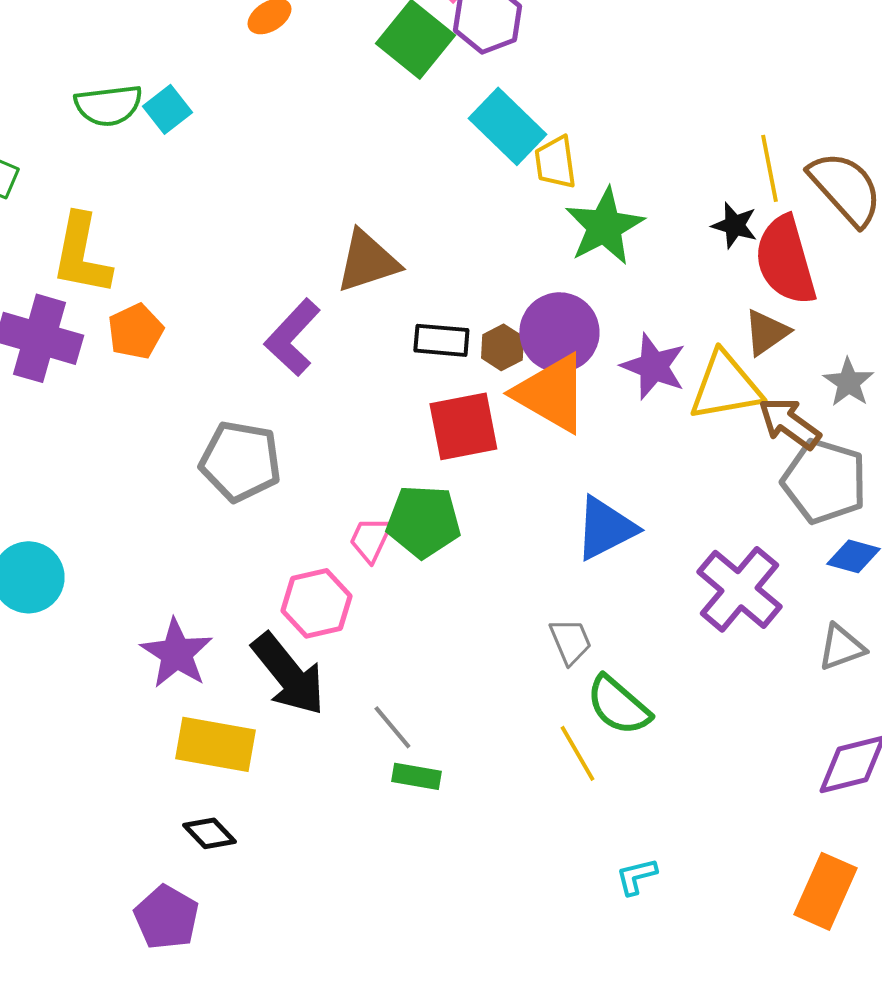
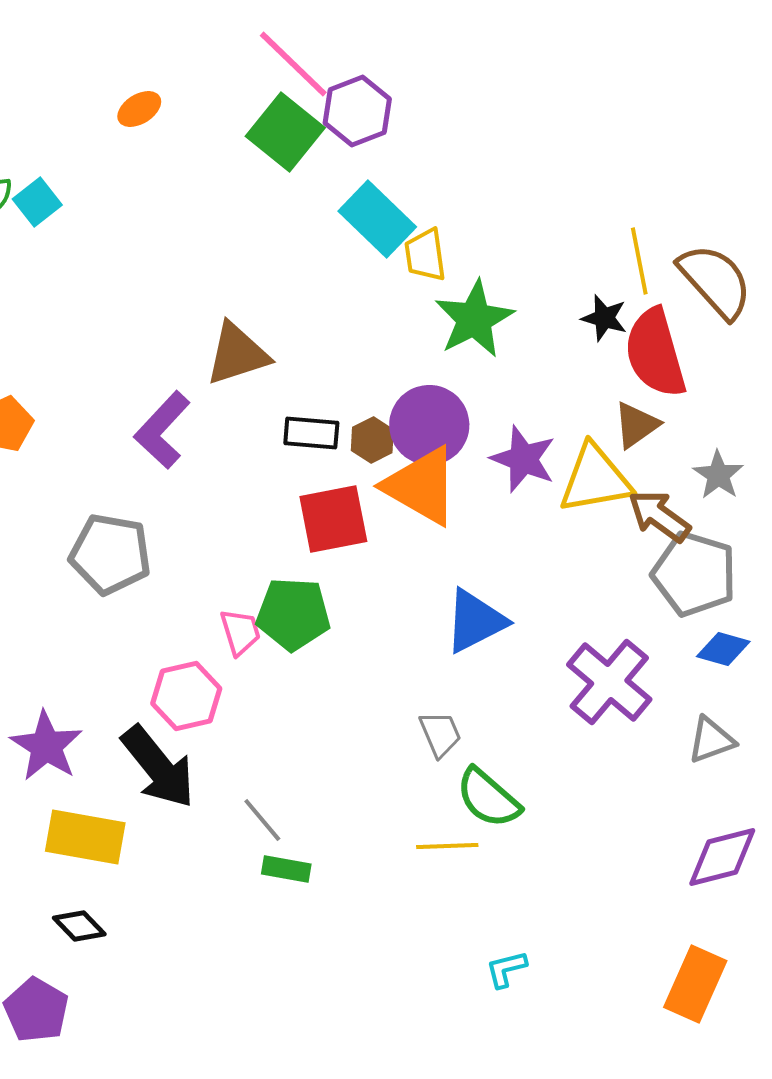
pink trapezoid: (370, 539) -> (240, 632), turned 138
yellow line: (577, 753) -> (447, 846), turned -62

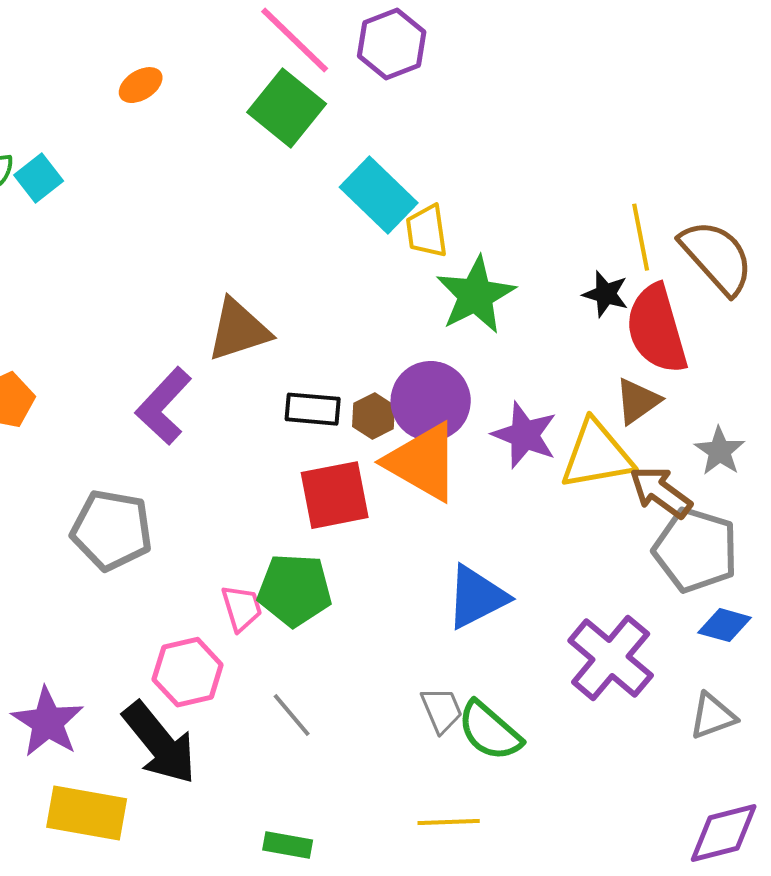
purple hexagon: (357, 111) -> (392, 44), moved
green semicircle: (488, 798) -> (490, 731), moved
gray line: (262, 820) -> (292, 715), moved

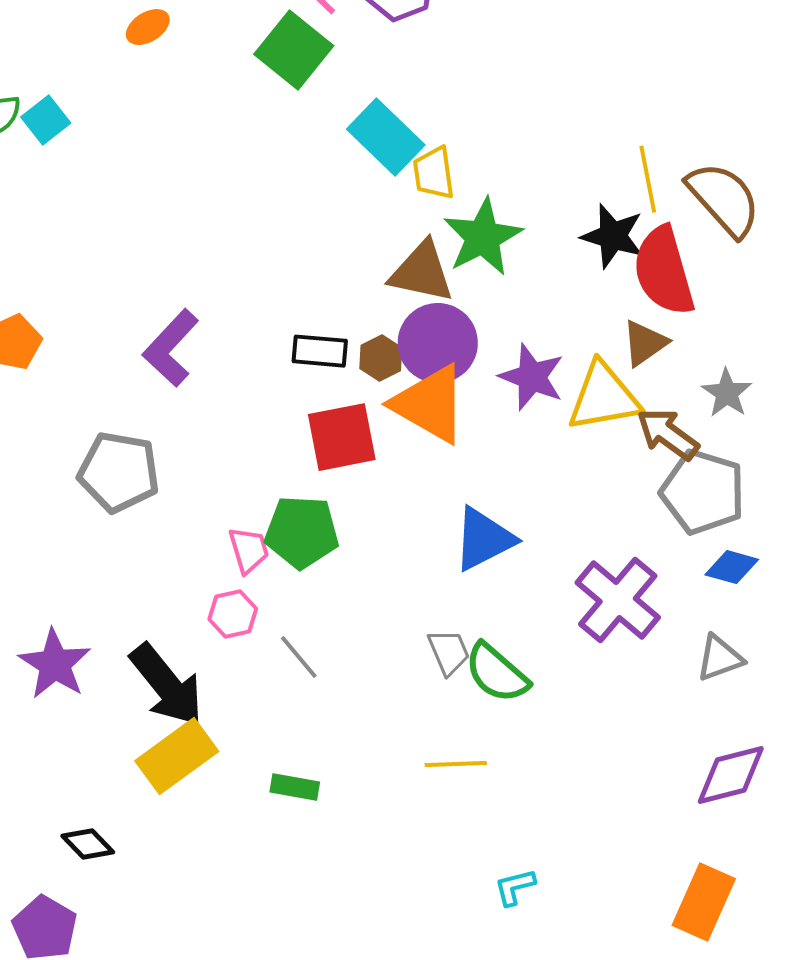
black star: (606, 294) -> (613, 236), size x1.4
brown triangle: (239, 330) -> (422, 272), moved, turned 30
pink hexagon: (188, 672) -> (233, 614), moved, size x0.7
yellow rectangle: (87, 813) -> (177, 756), moved, turned -46

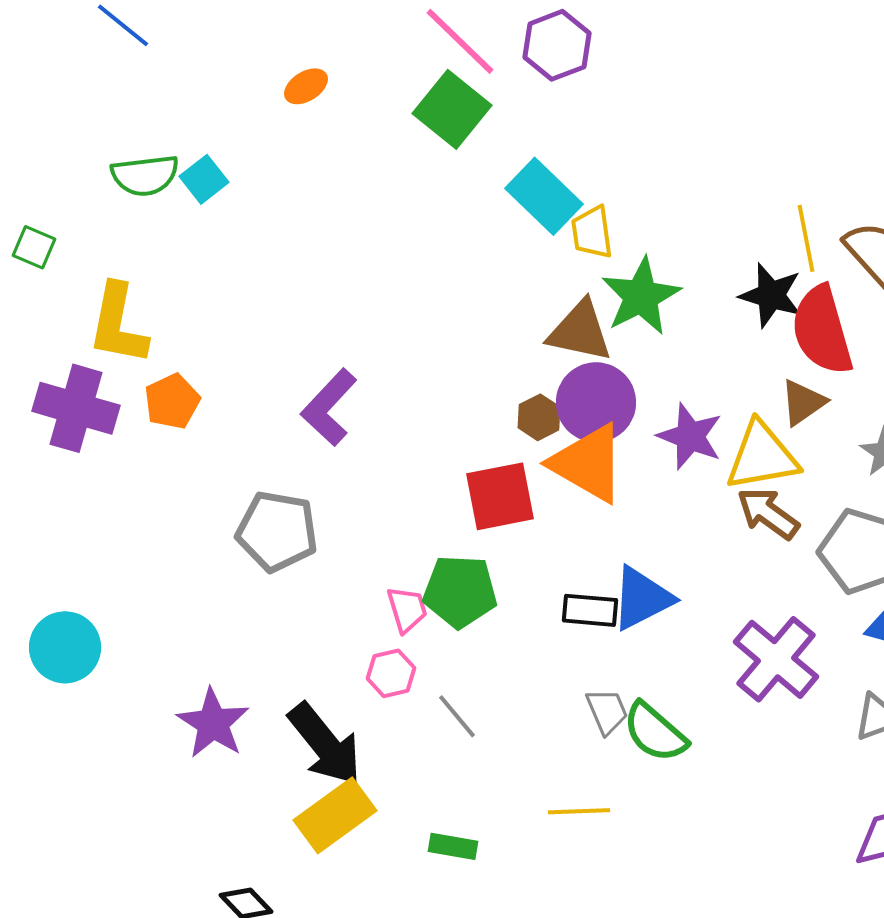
black rectangle: (320, 351) -> (590, 610), moved
brown arrow: (668, 434) -> (768, 513), moved
yellow line: (456, 764) -> (579, 811), moved

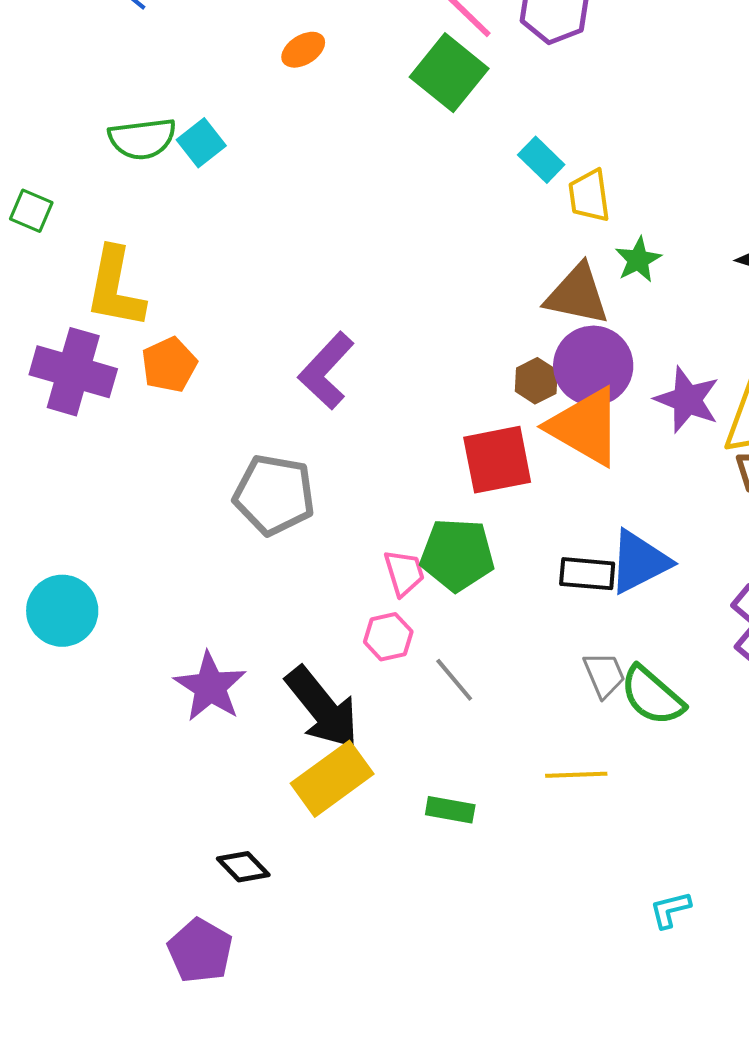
cyan rectangle: (544, 196) -> (541, 160), size x0.6
green star: (641, 296) -> (638, 260), size x0.6

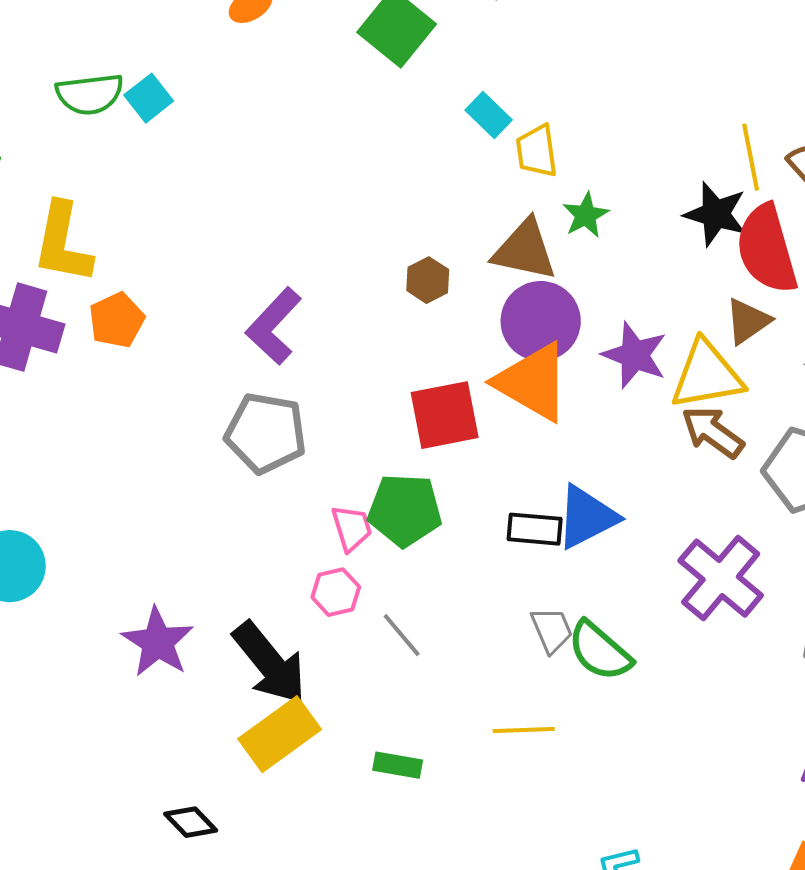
brown hexagon: (536, 381) -> (428, 280), moved
gray pentagon: (274, 495) -> (266, 433), moved

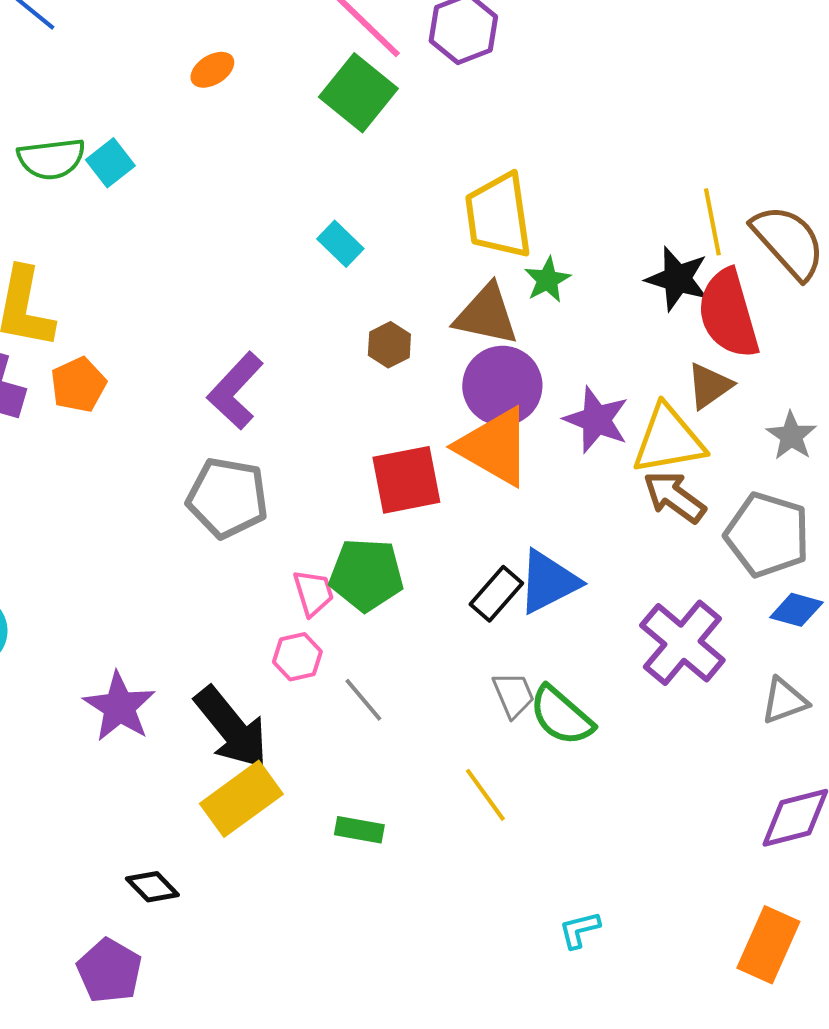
cyan rectangle: (489, 115) -> (340, 244), moved
yellow trapezoid: (537, 151) -> (498, 216), size x1.6
black rectangle: (535, 529) -> (496, 594), turned -54
yellow line: (524, 730) -> (485, 795), turned 56

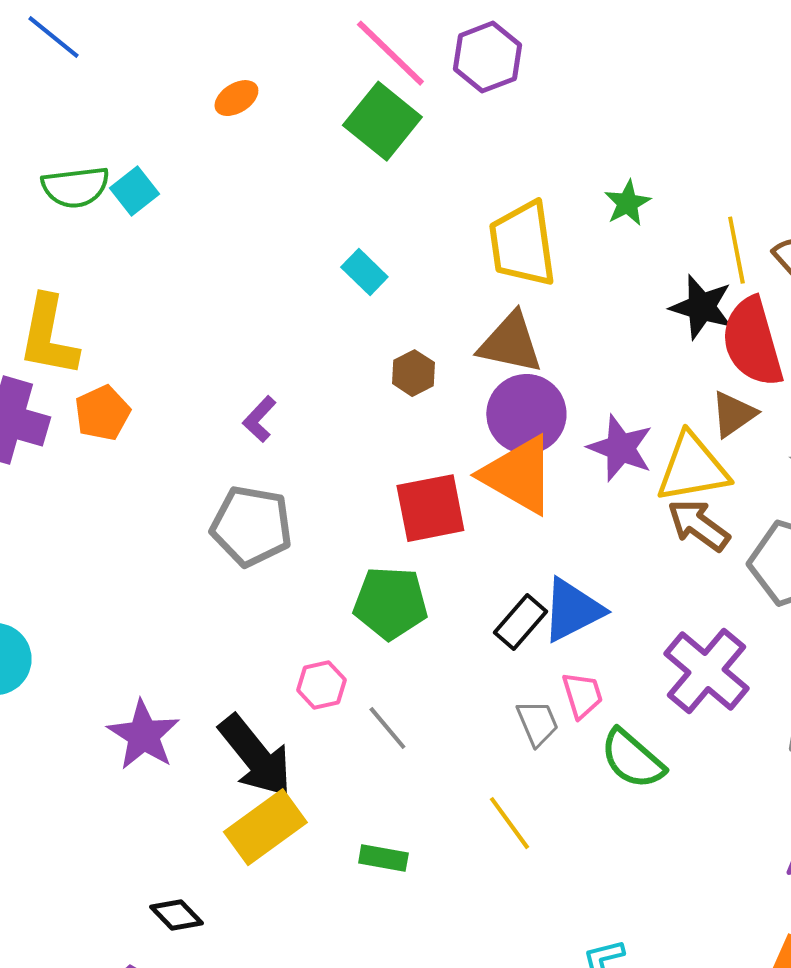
green star: (547, 280) -> (627, 203), moved
purple L-shape: (235, 391) -> (259, 419), size x0.6
pink trapezoid: (313, 593) -> (582, 695), moved
green semicircle: (561, 716) -> (632, 759), moved

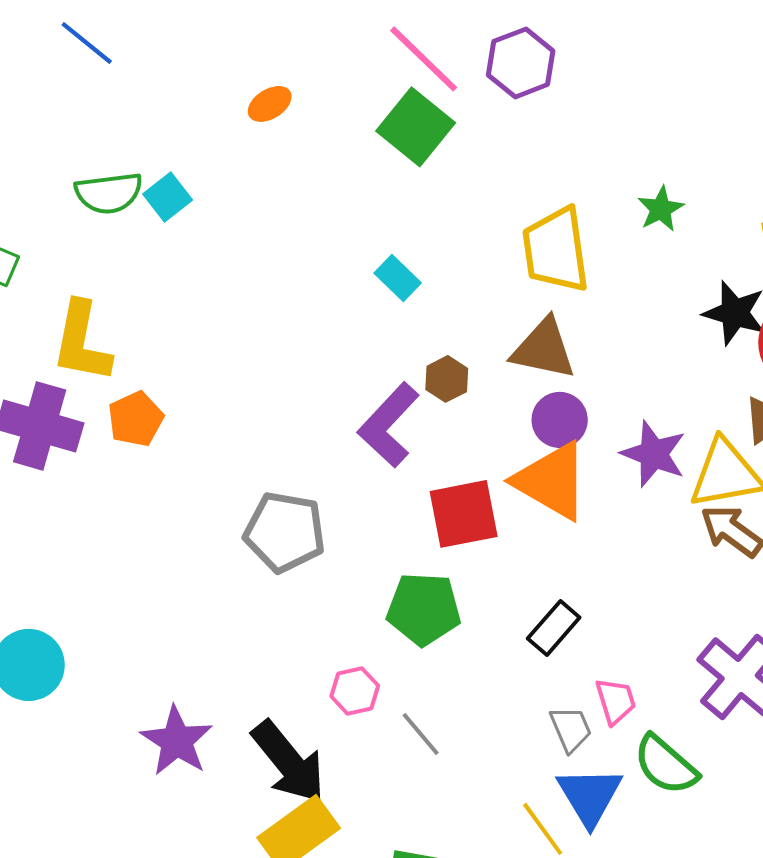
purple circle: (526, 414) -> (560, 420), size x0.7
purple L-shape: (259, 419) -> (389, 425), moved, size x1.8
blue triangle: (572, 610) -> (590, 796), moved, turned -34

